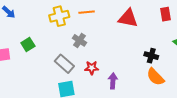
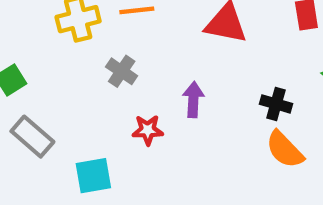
gray rectangle: (64, 64) -> (32, 137), moved
purple arrow: (113, 81) -> (193, 100), moved

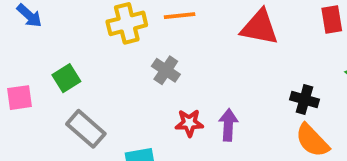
purple arrow: (193, 100) -> (228, 125), moved

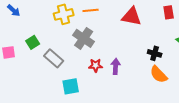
gray cross: (166, 70) -> (84, 38), size x1.5
gray rectangle: (86, 129) -> (54, 58), moved

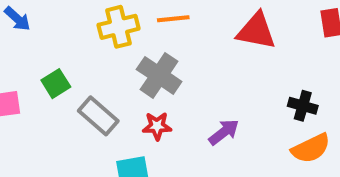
red star: (96, 65) -> (157, 126), moved
purple arrow: (116, 66) -> (224, 132), turned 49
orange semicircle: (159, 74) -> (311, 148), turned -72

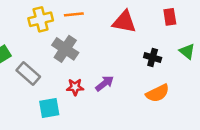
black cross: (303, 106) -> (153, 57), moved
red star: (157, 126) -> (75, 87), moved

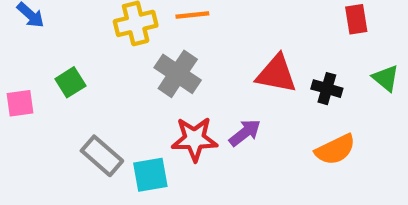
red triangle: (124, 22) -> (276, 74), moved
gray rectangle: (28, 73) -> (102, 156), moved
red star: (75, 87) -> (194, 139), size x1.5

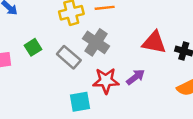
gray rectangle: (102, 156) -> (69, 57), moved

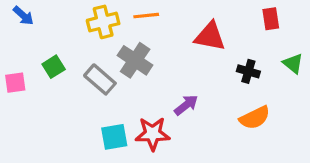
red triangle: (154, 42) -> (210, 36), moved
red star: (106, 81) -> (153, 134), moved

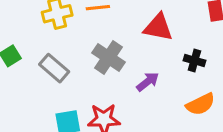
gray cross: (135, 60) -> (108, 57), moved
purple arrow: (186, 105) -> (148, 82), moved

